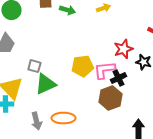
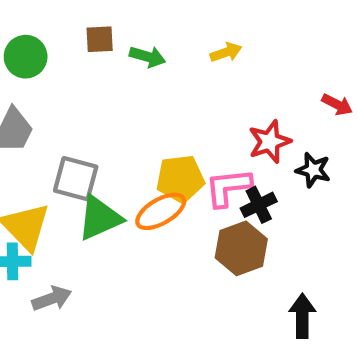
gray square: (34, 66) -> (76, 179), size x1.5
orange ellipse: (63, 118) -> (161, 211), moved, turned -30
gray arrow: (36, 121) -> (52, 298), moved, turned -96

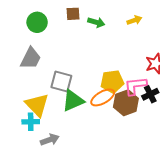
brown hexagon: (241, 248) -> (126, 103), moved

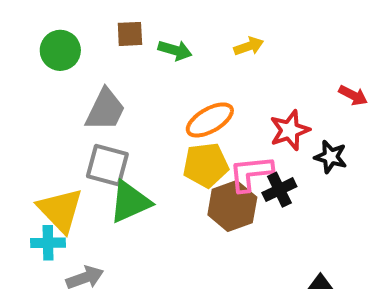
gray trapezoid: (31, 58) -> (105, 110), moved
orange ellipse: (103, 97) -> (210, 120), moved

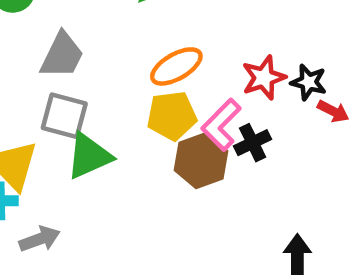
red arrow: (353, 95) -> (333, 111), moved
black star: (331, 157) -> (309, 82), moved
pink L-shape: (251, 173) -> (221, 125), turned -39

